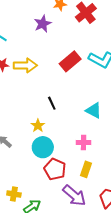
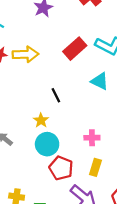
cyan triangle: (94, 110) -> (100, 81), moved

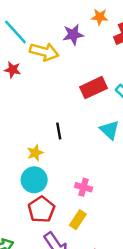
yellow arrow: (25, 54) -> (44, 52), moved

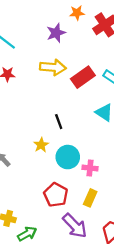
yellow arrow: (44, 52) -> (53, 67), moved
cyan circle: (34, 180) -> (68, 157), moved

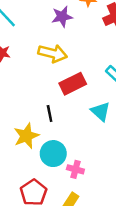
red rectangle: (83, 77) -> (73, 84), moved
yellow star: (41, 145) -> (26, 136), size x1.5

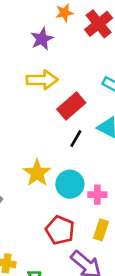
black line: (50, 113) -> (76, 139), moved, turned 56

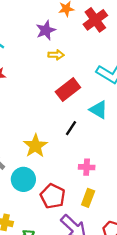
yellow arrow: (42, 80) -> (56, 55), moved, size x0.6
black line: (76, 139) -> (71, 128), moved
cyan circle: (70, 184) -> (23, 179), moved

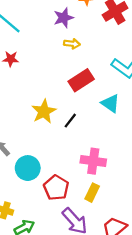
black line: (71, 128) -> (70, 121), moved
yellow star: (35, 146) -> (44, 111), moved
pink cross: (87, 167) -> (93, 161), size x1.5

